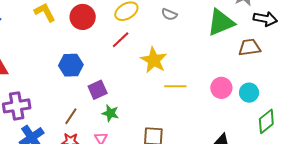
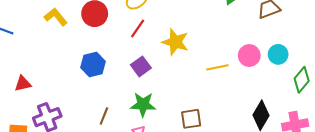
yellow line: (175, 86) -> (217, 67), moved
purple square: (98, 90) -> (141, 66), moved
green star: (110, 113) -> (143, 104), size x1.4

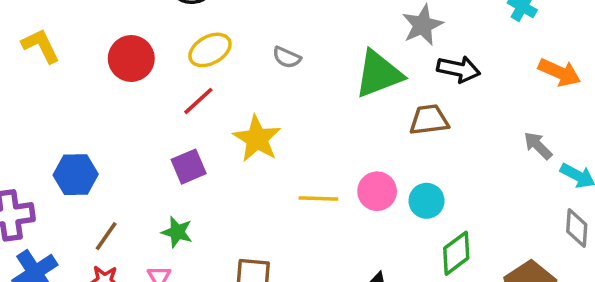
yellow L-shape: (56, 17) -> (41, 46), moved
blue hexagon: (93, 64) -> (76, 175), moved
green star: (143, 104) -> (177, 232), size x0.7

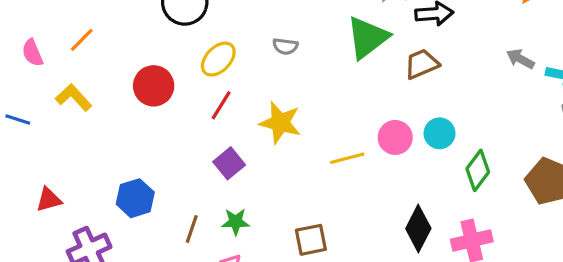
brown line: (106, 236) -> (192, 229), moved

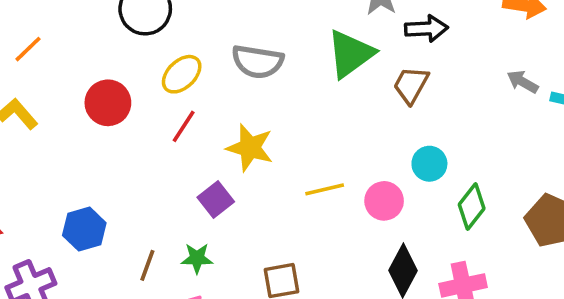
gray semicircle: (285, 46) -> (258, 62), size x1.8
brown trapezoid: (422, 64) -> (411, 85), turned -39
pink circle: (395, 137) -> (384, 201), moved
purple square: (229, 163) -> (216, 200), moved

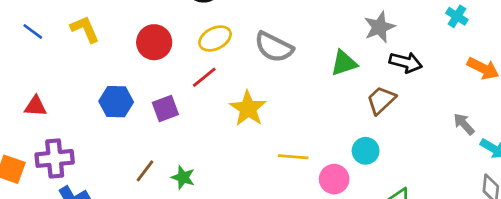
green triangle: (350, 54) -> (344, 63), size x0.7
cyan circle: (429, 164) -> (366, 151), moved
purple square: (216, 200) -> (165, 109), moved
blue hexagon: (84, 229) -> (116, 102), moved

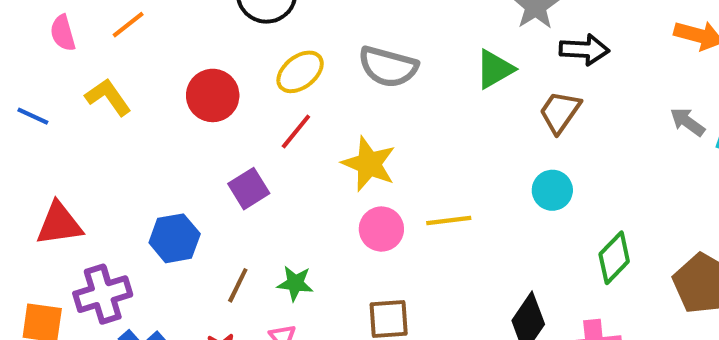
blue hexagon: (116, 102) -> (175, 238), moved
red triangle: (35, 106) -> (59, 224), size x1.4
pink circle: (334, 179) -> (381, 229), moved

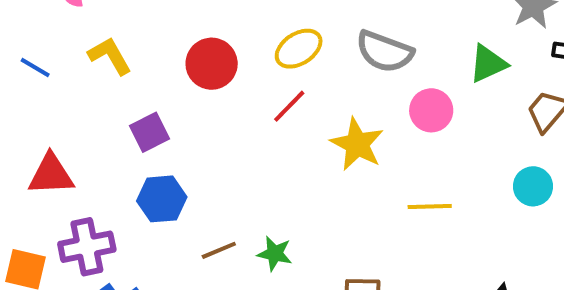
purple square: (249, 189) -> (150, 132), moved
pink circle: (381, 229) -> (431, 110), moved
brown line: (238, 285) -> (219, 250), turned 36

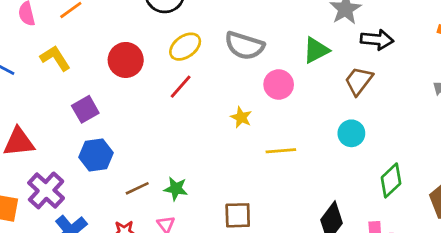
yellow star: (357, 144) -> (241, 117), moved, size x0.6
purple cross: (87, 247) -> (46, 190), turned -33

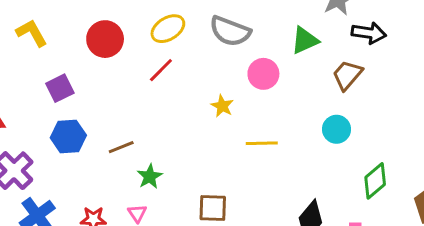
brown line: (137, 188) -> (121, 147), moved
green star: (176, 189) -> (150, 176), turned 30

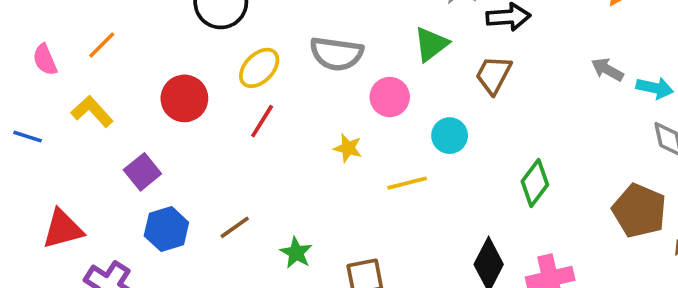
cyan circle: (337, 129) -> (450, 136), moved
green star: (150, 176) -> (296, 253), moved
green diamond: (375, 181) -> (535, 183), moved

